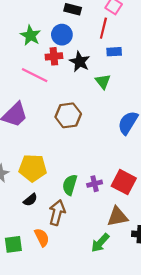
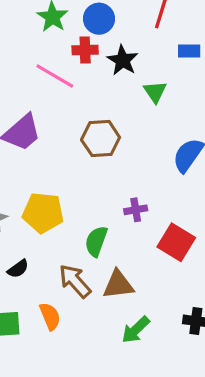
blue rectangle: (114, 52) -> (189, 51), moved
purple cross: (95, 184) -> (136, 210), moved
black semicircle: (30, 200) -> (18, 269), moved
brown arrow: (57, 213) -> (75, 281), turned -60
brown triangle: (117, 217) -> (118, 285), moved

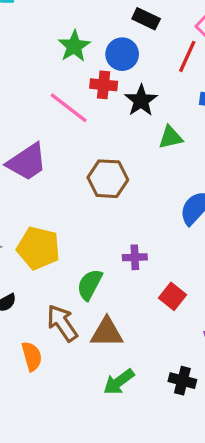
green triangle: (155, 92) -> (171, 137), turned 45
red square: (176, 242) -> (173, 296), size x0.7

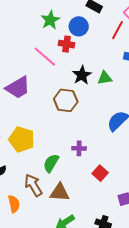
black star: (141, 100) -> (82, 75), moved

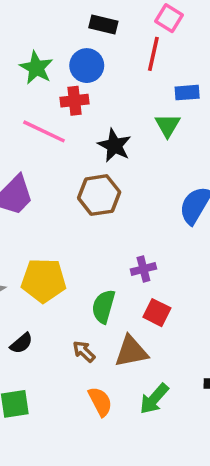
green triangle: (105, 78) -> (167, 125), moved, turned -35
red square: (100, 173) -> (157, 313), moved
brown arrow: (33, 185) -> (84, 351), size x0.6
orange semicircle: (14, 204) -> (100, 402), moved

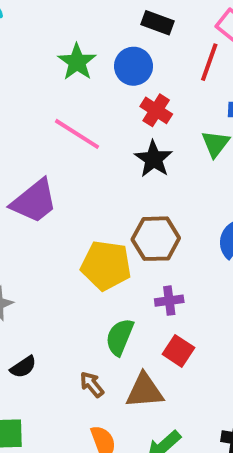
red cross: (74, 101) -> (156, 110), moved, turned 32
brown hexagon: (99, 195) -> (156, 239), moved
yellow pentagon: (44, 280) -> (106, 265), moved

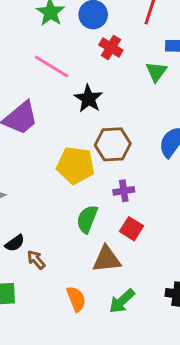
black star: (154, 159) -> (88, 99), moved
brown arrow: (92, 384) -> (36, 260), moved

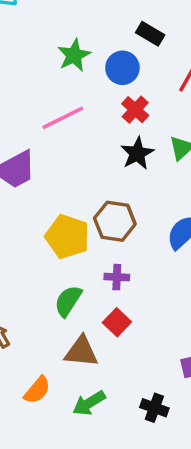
pink line: (52, 67) -> (63, 118), turned -69
black star: (88, 99) -> (137, 153), moved
orange semicircle: (76, 299) -> (37, 390), turned 50

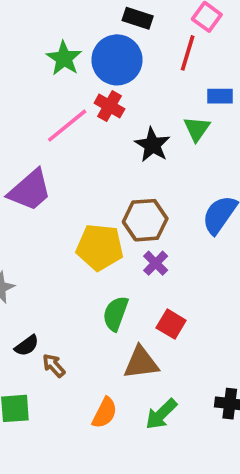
blue circle: (122, 68) -> (117, 60), size x1.4
red cross: (135, 110) -> (109, 106), moved
purple cross: (117, 277) -> (156, 263), moved, turned -35

